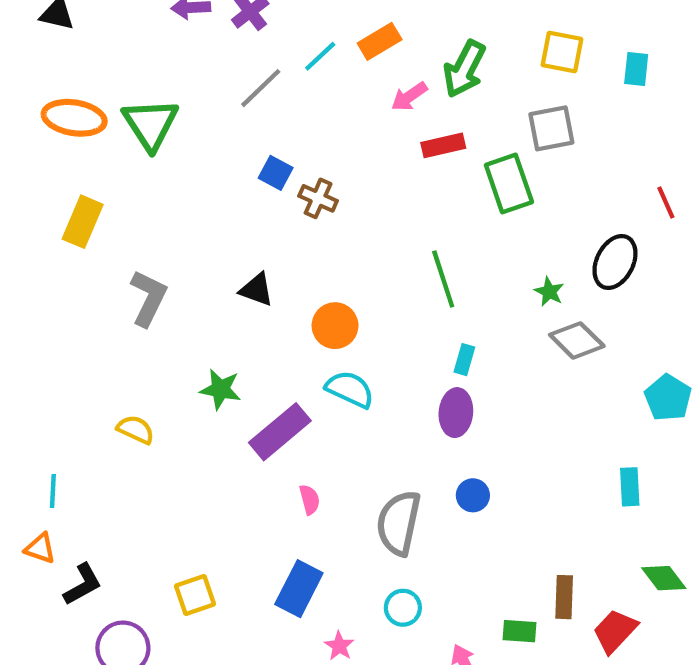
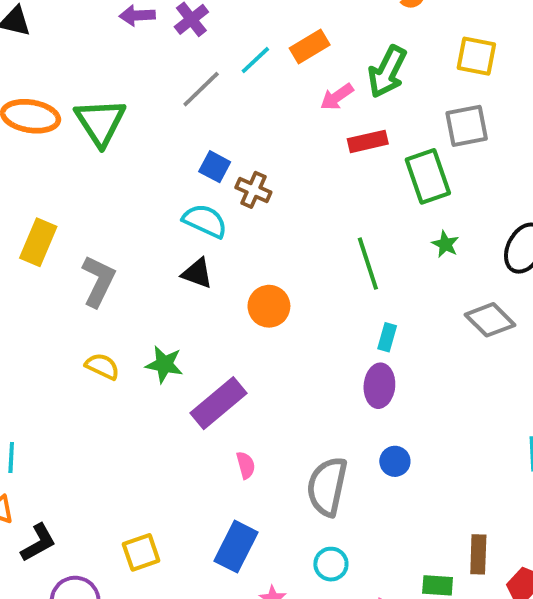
yellow rectangle: (83, 222) -> (38, 242), moved
green star: (549, 292) -> (445, 244), moved
cyan semicircle: (350, 389) -> (205, 221), moved
yellow semicircle: (136, 430) -> (102, 366), moved

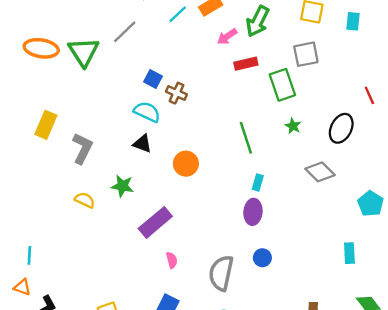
gray line: (201, 89) -> (125, 32), moved
green star: (164, 364) -> (122, 186), moved

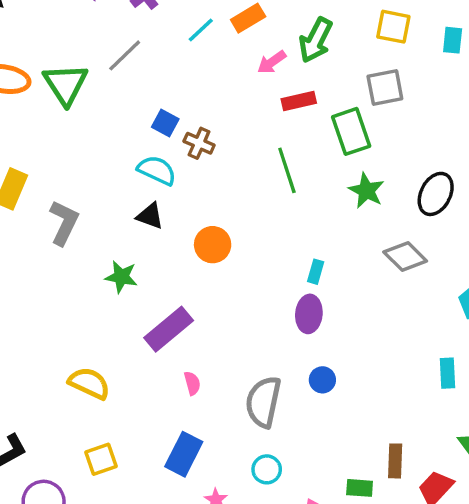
green star: (293, 126) -> (366, 191), size x1.5
green line: (246, 138) -> (287, 170), moved
yellow semicircle: (85, 200) -> (89, 383), moved, size x1.4

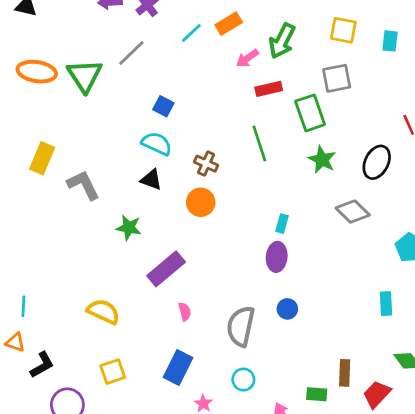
brown cross: (199, 143) -> (206, 164), moved
gray L-shape: (64, 223) -> (83, 185), turned -52

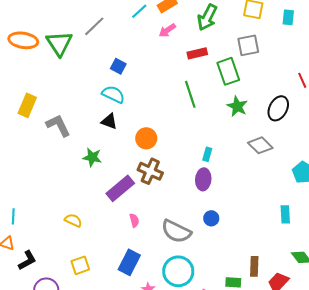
pink arrow: (247, 58) -> (167, 30), moved
brown cross: (206, 164) -> (150, 171), moved, size x1.4
yellow semicircle: (103, 312) -> (73, 220), size x0.7
gray semicircle: (241, 326) -> (176, 231), turned -76
cyan circle: (243, 380) -> (178, 271), size x1.8

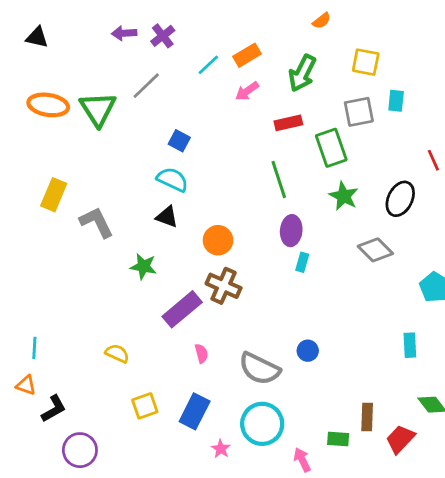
cyan rectangle: (288, 17) -> (396, 101), moved
purple ellipse: (203, 179) -> (291, 231), moved
yellow square: (80, 265) -> (145, 406), moved

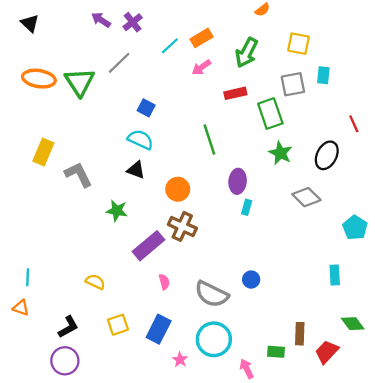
purple arrow: (124, 33) -> (101, 20), turned 36
black triangle: (37, 37) -> (30, 23), turned 30
green line: (279, 179) -> (209, 140), moved
black L-shape: (54, 409) -> (68, 327), moved

